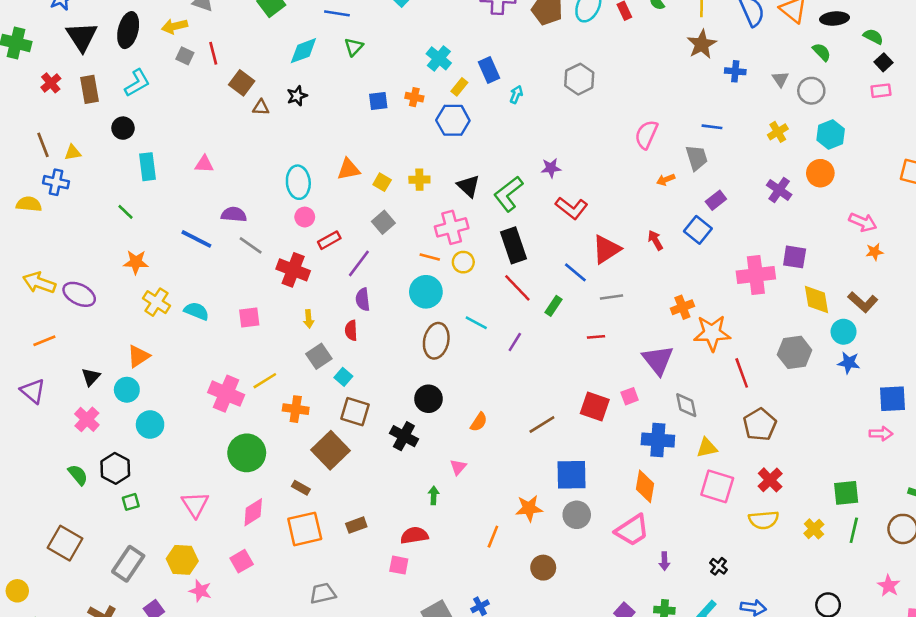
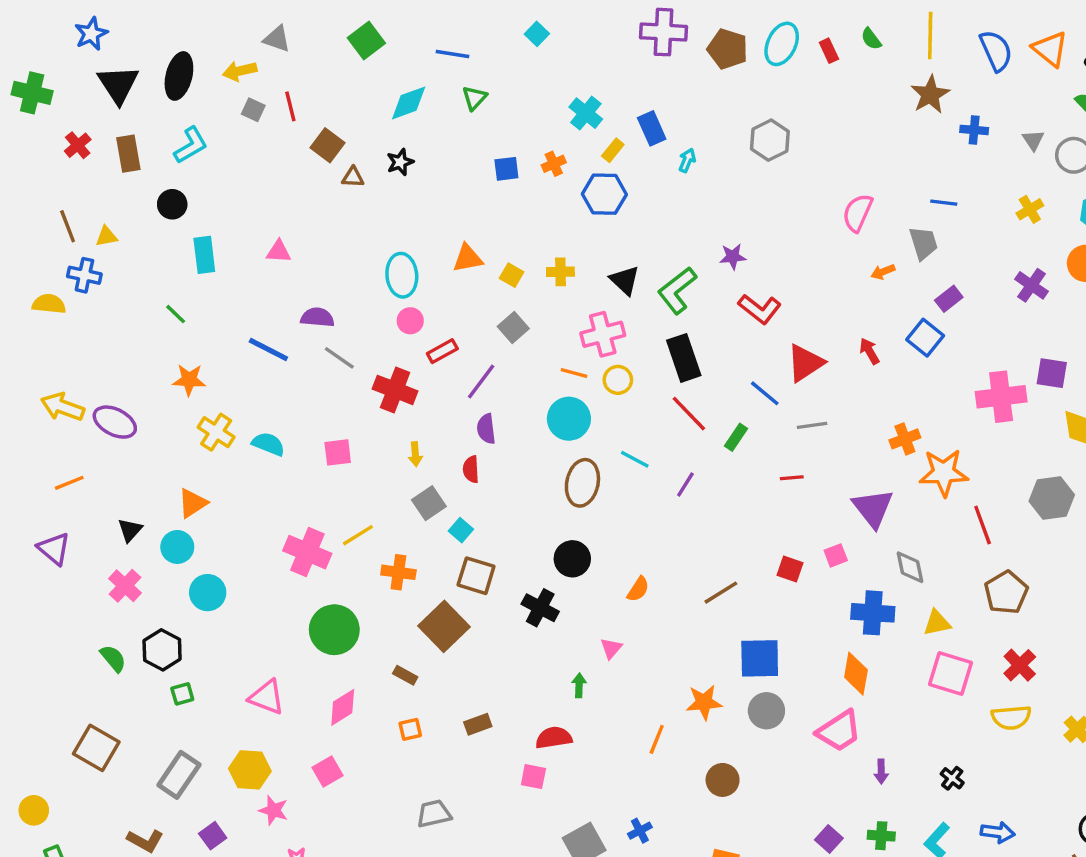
orange cross: (414, 97) -> (554, 164), turned -36
red square: (595, 406) -> (790, 569), size x0.7
pink triangle: (195, 504) -> (267, 697), turned -36
orange square: (305, 529) -> (410, 729), size x0.5

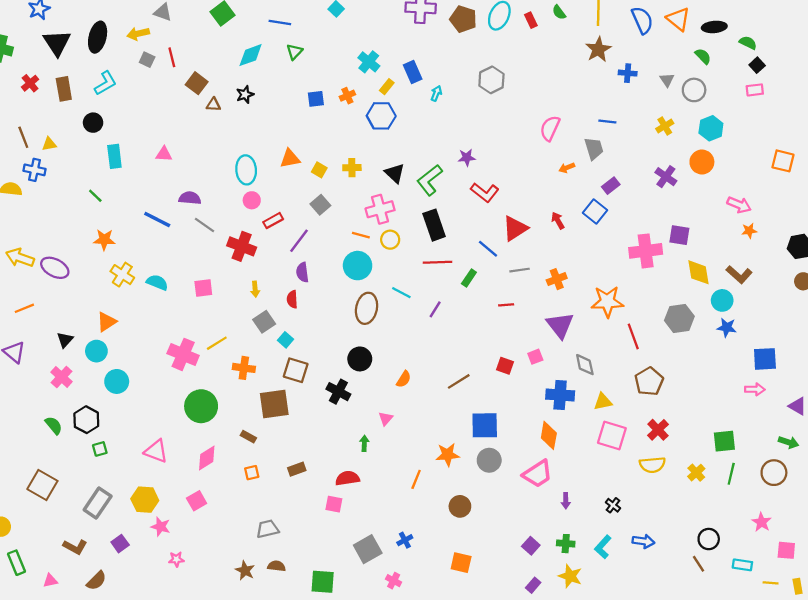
red line: (689, 414) -> (437, 262), turned -48
orange cross: (905, 439) -> (557, 279), moved
brown square: (444, 626) -> (274, 404), turned 36

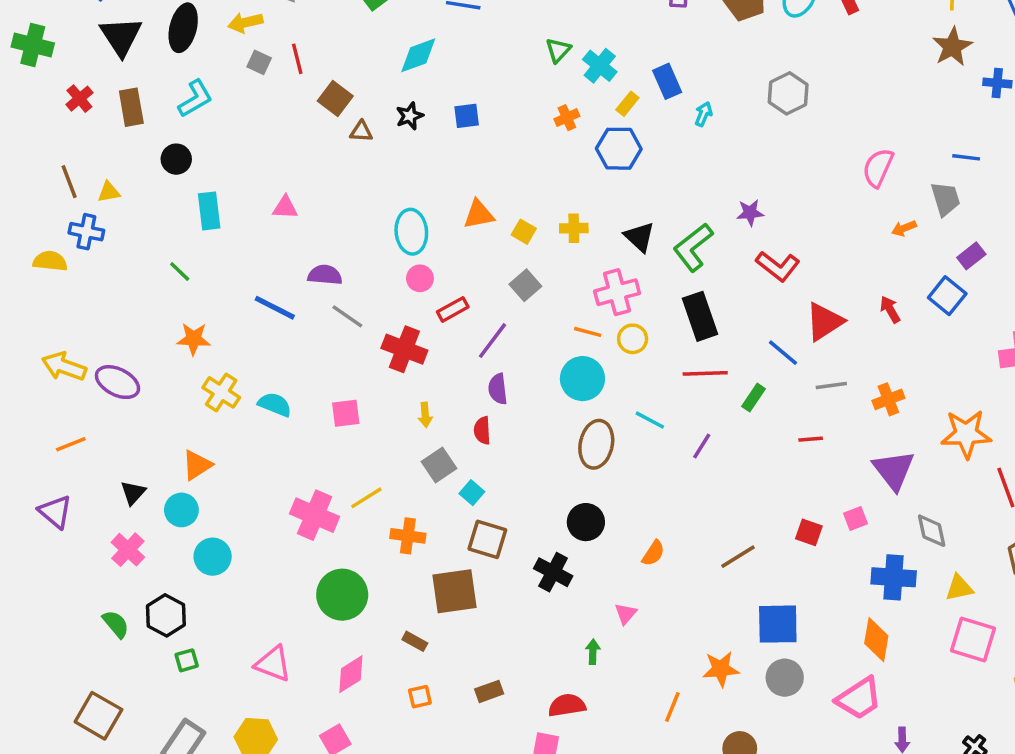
green triangle: (294, 52) -> (558, 50), moved
blue square: (316, 99) -> (467, 116), moved

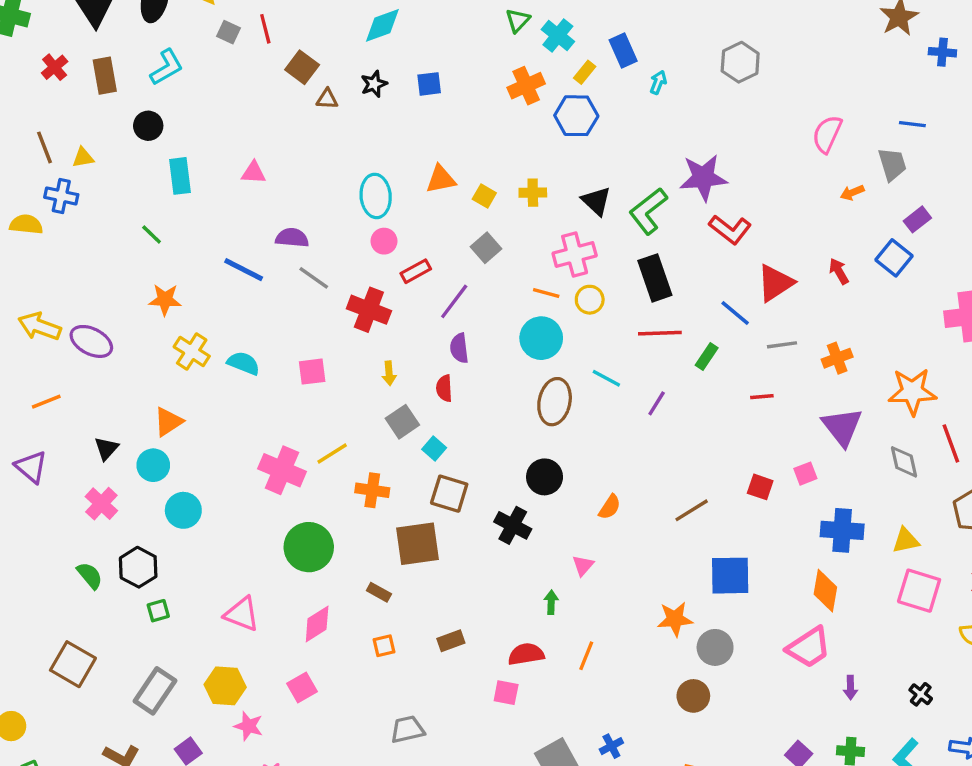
orange cross: (567, 118) -> (526, 86), size x1.5
purple star: (750, 213) -> (703, 178), size x1.8
gray diamond: (932, 531) -> (904, 462), moved
gray circle: (785, 678) -> (715, 647), moved
orange line: (672, 707) -> (586, 656), moved

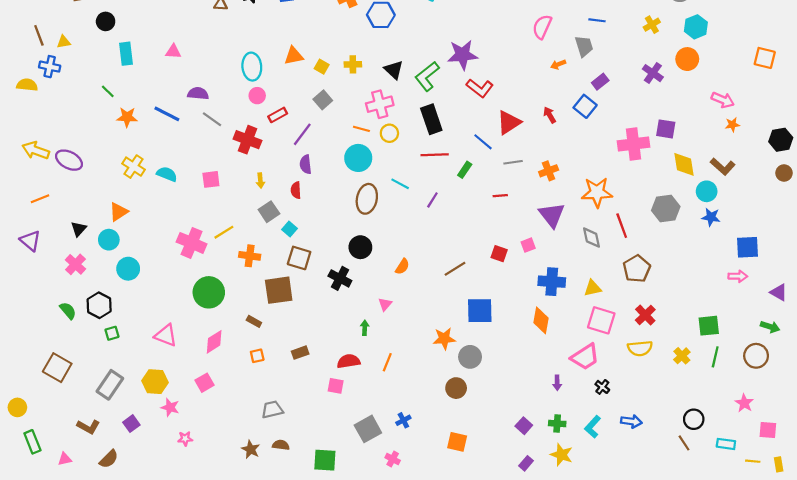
orange star: (165, 300) -> (127, 117), moved
pink trapezoid: (809, 647) -> (585, 357), moved

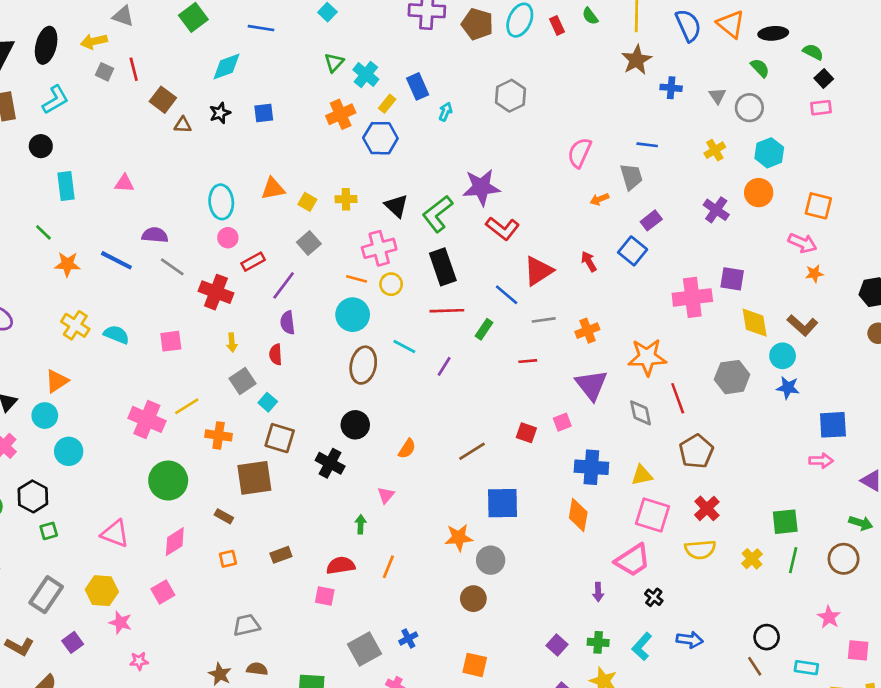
orange square: (765, 58) -> (818, 206), moved

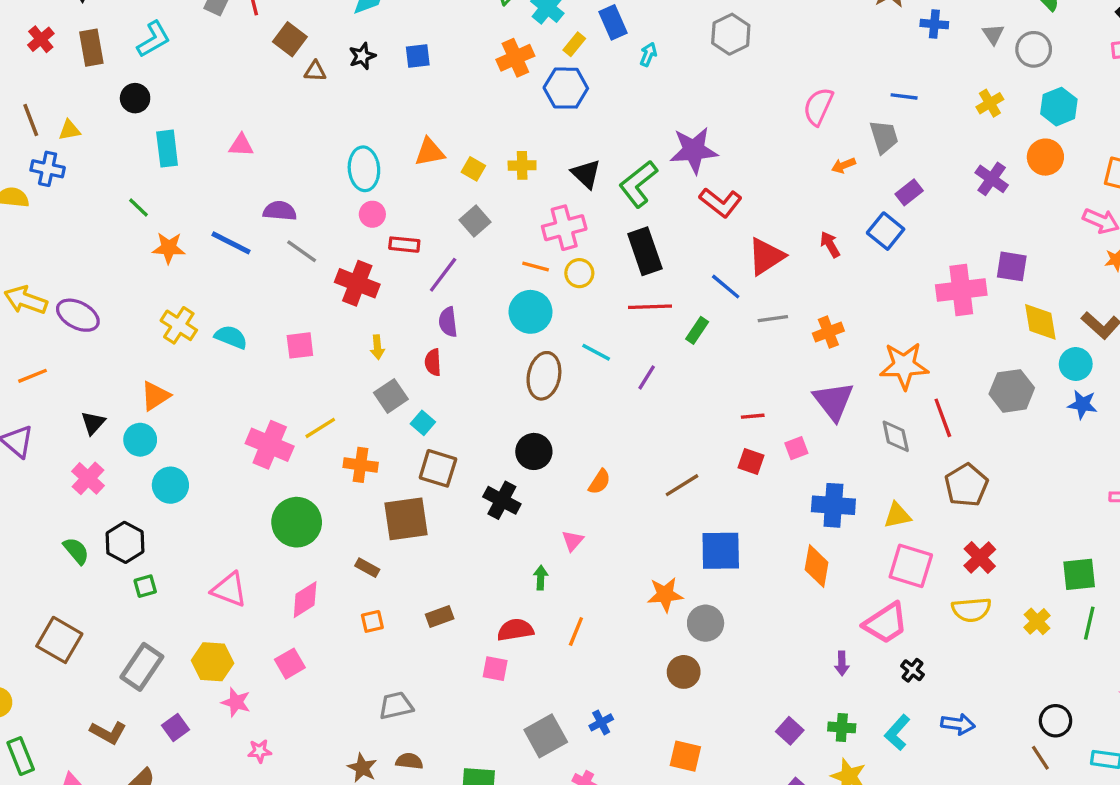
red rectangle: (253, 262) -> (404, 245), turned 35
red line: (528, 361) -> (753, 416), moved

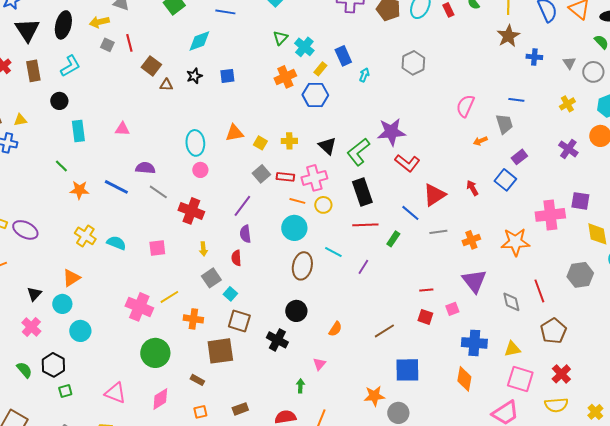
red rectangle: (404, 245) -> (285, 177), moved
orange star: (904, 366) -> (515, 242), moved

